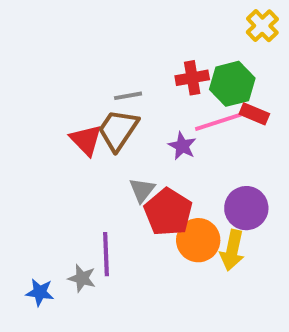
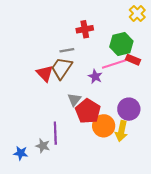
red cross: (192, 78) -> (85, 29), moved

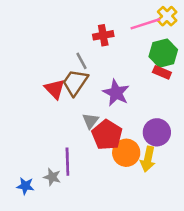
green hexagon: (121, 44) -> (163, 53), moved
gray line: (67, 50) -> (82, 61), turned 72
pink line: (114, 64) -> (145, 24), moved
purple star: (95, 77) -> (116, 93), size x1.5

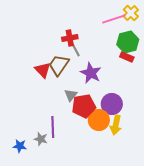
red cross: (103, 35) -> (70, 38), moved
gray line: (82, 61) -> (76, 50), moved
purple circle: (157, 132) -> (112, 104), moved
red pentagon: (107, 135) -> (84, 106), turned 30

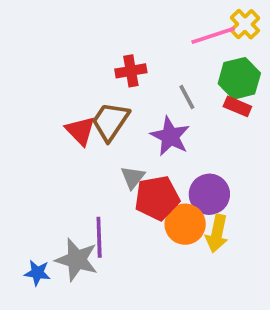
gray line: (76, 50) -> (187, 97), moved
gray star: (41, 139) -> (77, 260), size x1.6

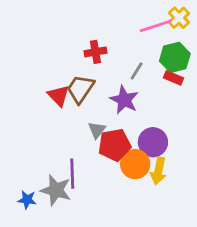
gray line: (187, 97) -> (137, 71), turned 60

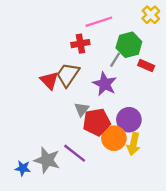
pink line: (156, 26) -> (99, 22), moved
green hexagon: (175, 57) -> (129, 45), moved
purple line: (72, 174) -> (75, 153), moved, turned -50

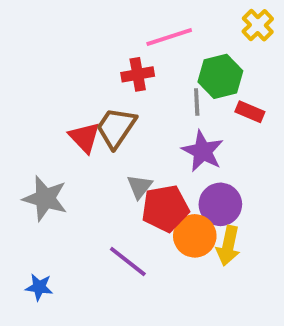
gray line: (115, 60) -> (197, 102), turned -35
purple star: (105, 84) -> (203, 151), moved
gray star: (47, 160) -> (45, 198), moved

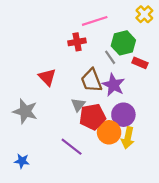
gray line: (197, 102) -> (110, 57), turned -32
brown trapezoid: (116, 128) -> (91, 80), moved, turned -55

